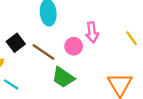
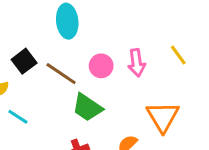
pink arrow: (92, 32) -> (137, 63), moved

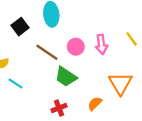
black square: (24, 61) -> (20, 27), moved

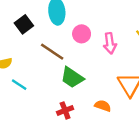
pink circle: (76, 47) -> (82, 34), moved
orange semicircle: (95, 104) -> (103, 106), turned 64

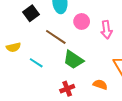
cyan line: (19, 85) -> (36, 63), moved

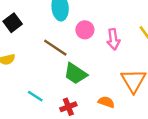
black square: (31, 13) -> (13, 23), moved
cyan line: (36, 63) -> (35, 96), moved

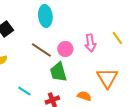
pink circle: (85, 30) -> (65, 49), moved
green trapezoid: (75, 74) -> (58, 72), turned 40

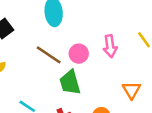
orange triangle: (107, 78) -> (131, 90), size x0.7

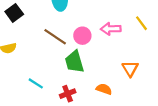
pink arrow: (110, 46) -> (111, 29), turned 96

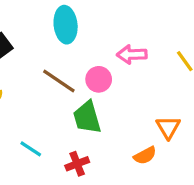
pink arrow: (111, 29) -> (132, 54), moved
orange semicircle: (104, 89) -> (145, 155), moved, turned 133

